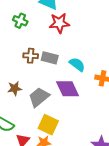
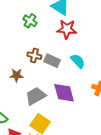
cyan semicircle: (77, 64) -> (78, 61), moved
brown star: (15, 88) -> (17, 75), moved

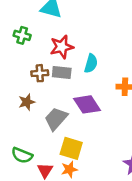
red star: (67, 29) -> (62, 47), moved
cyan semicircle: (78, 61) -> (91, 63), turned 77

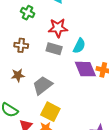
brown cross: (40, 73) -> (21, 45), moved
brown star: (27, 102) -> (18, 75), moved
purple diamond: (87, 104) -> (85, 69), moved

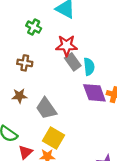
cyan semicircle: (79, 46) -> (89, 67), turned -35
gray rectangle: (54, 49) -> (73, 62), moved, turned 35
gray trapezoid: (43, 85) -> (46, 108), turned -90

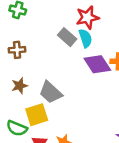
red star: (66, 46) -> (87, 17), moved
yellow square: (53, 138) -> (37, 115), moved, turned -35

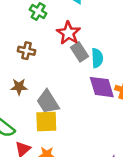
red star: (87, 17) -> (68, 33), moved, turned 30
yellow square: (37, 115) -> (46, 121), moved

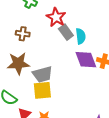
brown star: (19, 87) -> (18, 63), size x1.6
gray trapezoid: (48, 102) -> (43, 74), turned -70

